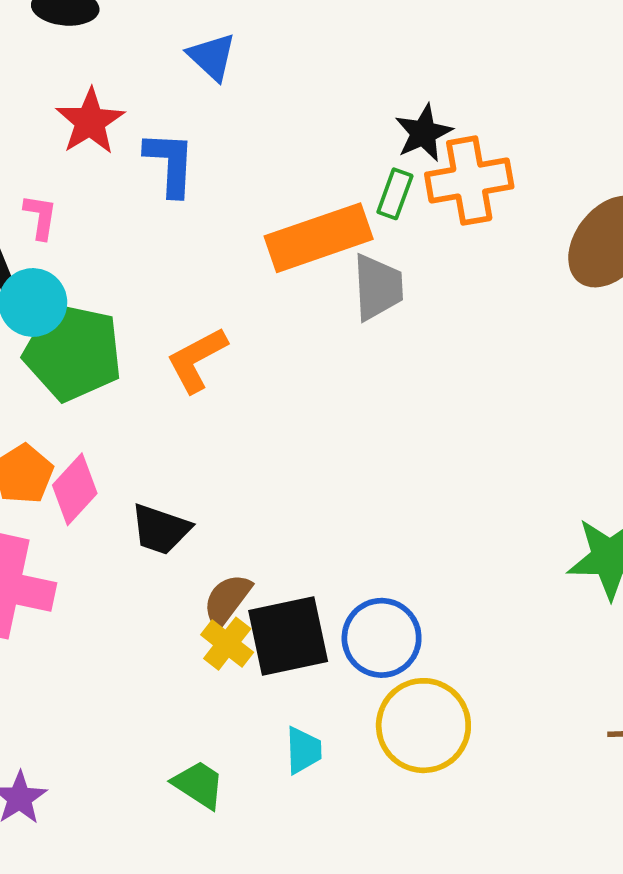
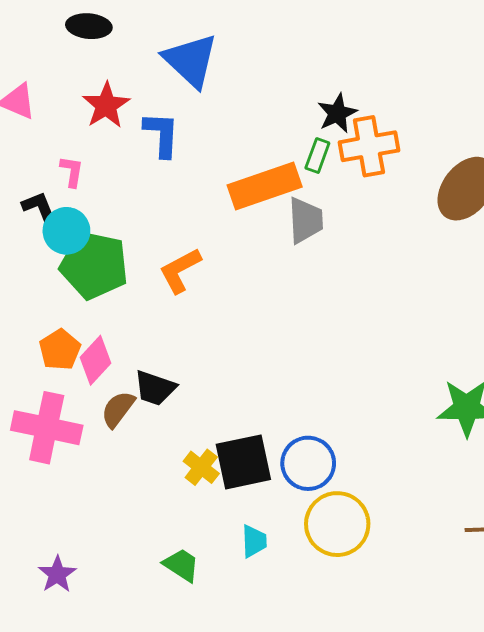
blue triangle: (212, 57) -> (191, 60), size x1.6
brown semicircle: (227, 600) -> (118, 409), moved

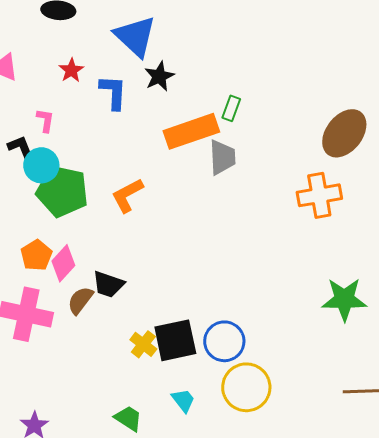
red star: (106, 105) -> (71, 70), size x0.7
black star: (337, 113) -> (159, 76), moved
orange cross: (369, 146) -> (319, 195), moved
cyan trapezoid: (254, 541) -> (183, 400), turned -36

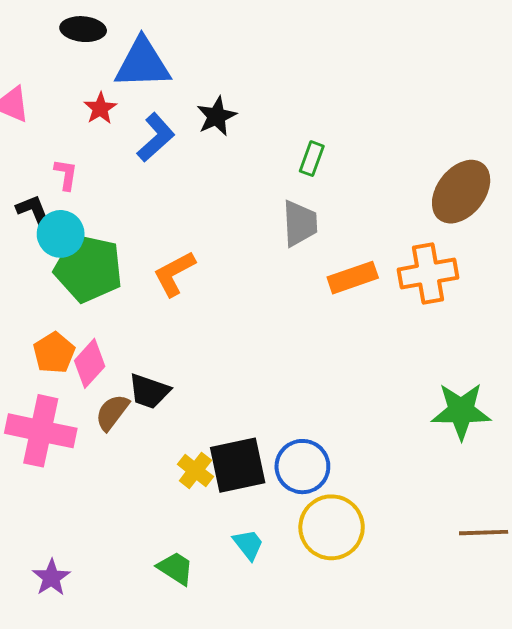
blue triangle: (135, 36) -> (143, 63), moved, turned -45
blue L-shape: (113, 92) -> (156, 137), turned 45
orange rectangle: (191, 131) -> (353, 278), moved, size x0.7

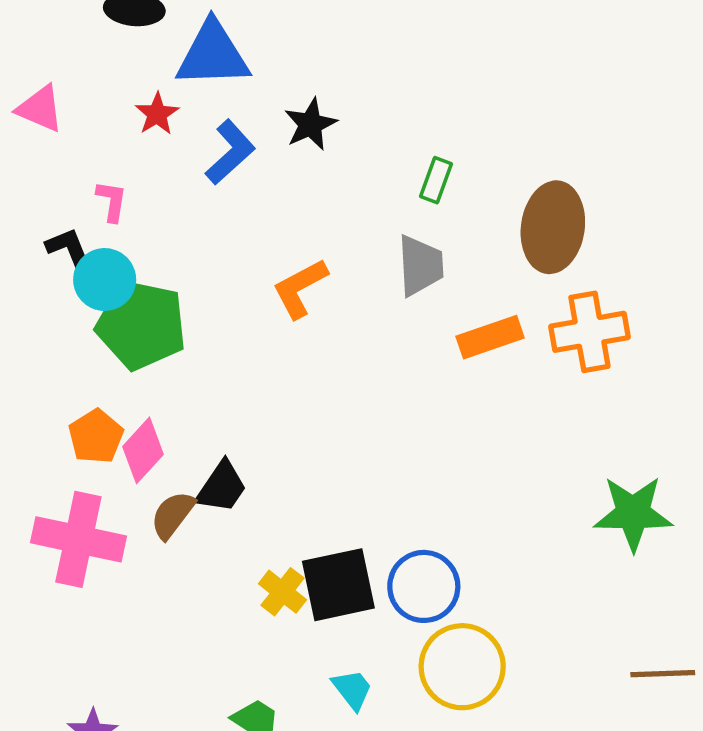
brown ellipse: (461, 192) -> (553, 227), moved, turned -30
orange L-shape: (174, 274) -> (300, 288), moved
black trapezoid: (149, 391) -> (221, 487), turned -75

